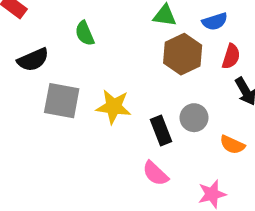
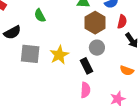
yellow star: (114, 107) -> (59, 55), turned -30
gray circle: (194, 118) -> (97, 48), moved
pink semicircle: (155, 173) -> (85, 90), turned -126

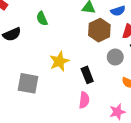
gray circle: (97, 48) -> (115, 57), moved
gray square: (30, 54) -> (28, 83), moved

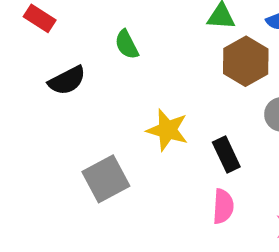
yellow star: (59, 61) -> (167, 130), turned -30
gray square: (28, 83) -> (106, 179), turned -35

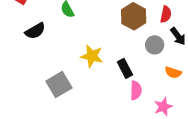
pink semicircle: (223, 206) -> (136, 90), moved

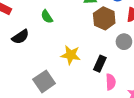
black rectangle: (125, 68) -> (100, 64), turned 56

